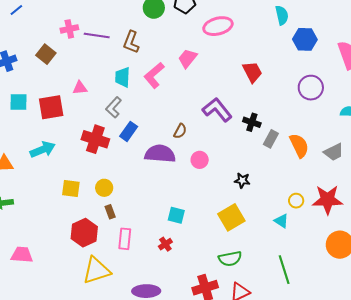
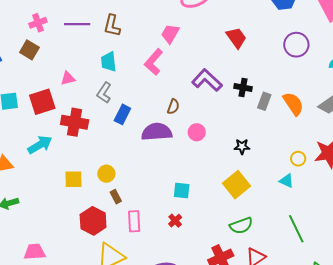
pink cross: (69, 29) -> (38, 23), moved
pink L-shape: (154, 75) -> (154, 62), moved
red cross: (95, 139) -> (75, 122), moved

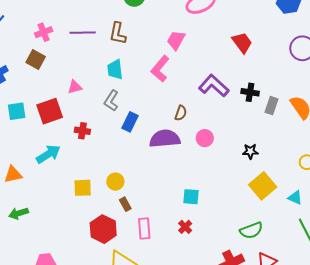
red cross: (75, 122) -> (82, 131), size x0.6
cyan triangle: (286, 181) -> (295, 198), moved
yellow square: (237, 185) -> (263, 186), moved

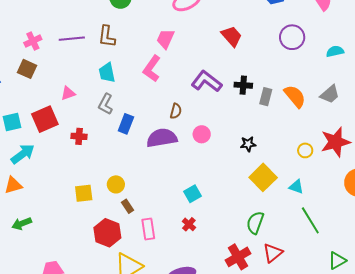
cyan arrow: (48, 154) -> (23, 154), moved
cyan square: (191, 197) -> (192, 194), turned -30
green semicircle: (251, 230) -> (255, 223), turned 135

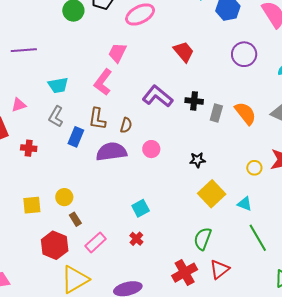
brown L-shape: (107, 37) -> (97, 119), moved
cyan trapezoid: (107, 73) -> (58, 85), turned -90
pink rectangle: (148, 229) -> (96, 242), turned 55

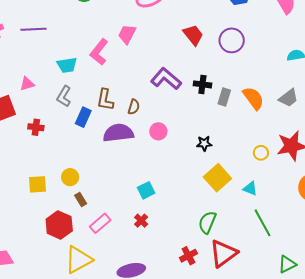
purple circle: (244, 54) -> (232, 40), moved
pink L-shape: (103, 82) -> (99, 52), moved
red triangle: (219, 269) -> (223, 253), size x1.4
red cross: (185, 273) -> (188, 256), size x0.7

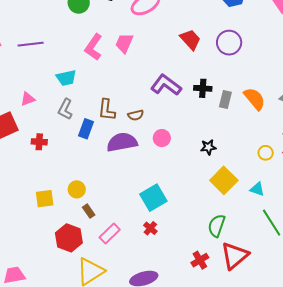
pink L-shape: (99, 52) -> (94, 47), moved
brown semicircle: (134, 107) -> (136, 115), turned 63
cyan square: (146, 190) -> (153, 198), size x1.5

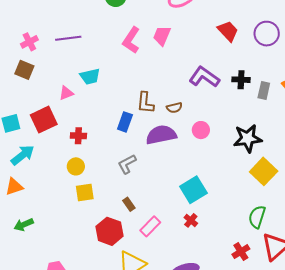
cyan trapezoid: (66, 78) -> (90, 76), moved
gray L-shape: (65, 109) -> (127, 164), moved, turned 35
black star: (208, 147) -> (248, 138), size x1.8
yellow circle: (77, 189) -> (76, 166), moved

